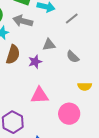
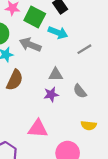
purple star: (35, 62) -> (51, 94), moved

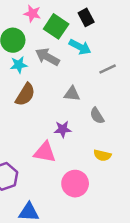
purple star: (51, 94) -> (63, 129), moved

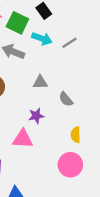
gray line: (108, 69) -> (70, 43), moved
yellow semicircle: (102, 155) -> (76, 135), turned 84
pink circle: (75, 184) -> (70, 165), moved

